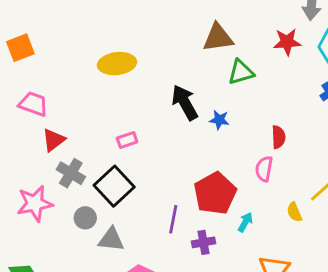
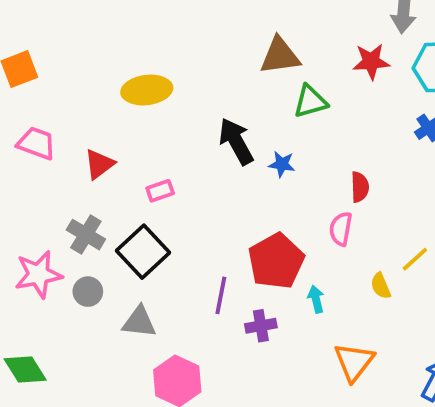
red triangle: (54, 140) -> (99, 164), moved
gray circle: (85, 218) -> (88, 292), moved
cyan arrow: (245, 222) -> (316, 299), turned -42

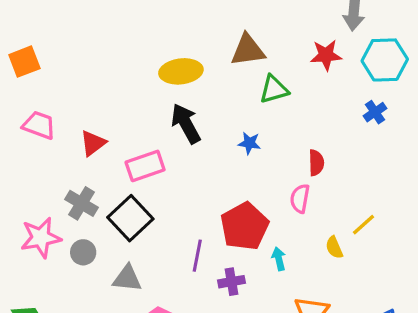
yellow ellipse: (147, 90) -> (181, 71), moved
black arrow: (236, 141) -> (186, 124), moved
pink rectangle: (160, 191) -> (145, 166), size x1.6

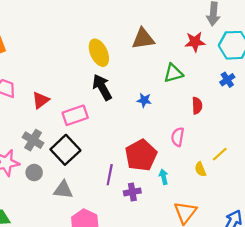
yellow ellipse: (181, 71) -> (99, 53), turned 72
green triangle: (274, 89) -> (173, 73), moved
red semicircle: (316, 163) -> (197, 106), moved

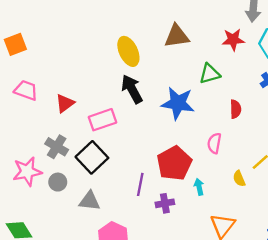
blue star: (144, 100) -> (178, 103), size x2.0

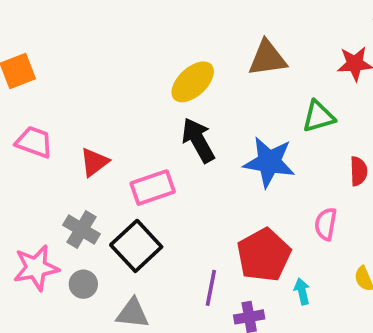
yellow ellipse: (128, 51) -> (193, 82), turned 72

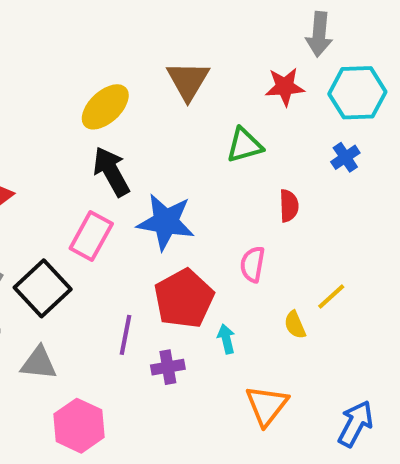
brown triangle: (267, 58) -> (188, 81), turned -51
blue star: (269, 162) -> (166, 222), moved
pink rectangle: (153, 188) -> (91, 236), moved, turned -42

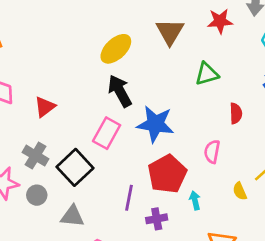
red star: (285, 87) -> (220, 21), moved

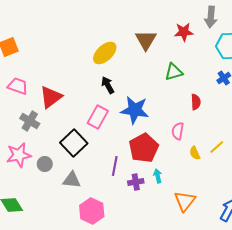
black arrow: (120, 91) -> (108, 85), size x0.7
red triangle: (45, 107) -> (51, 97), size x1.4
gray cross: (35, 156) -> (30, 121), moved
yellow semicircle: (240, 191) -> (195, 153), moved
cyan arrow: (195, 200) -> (158, 176), moved

